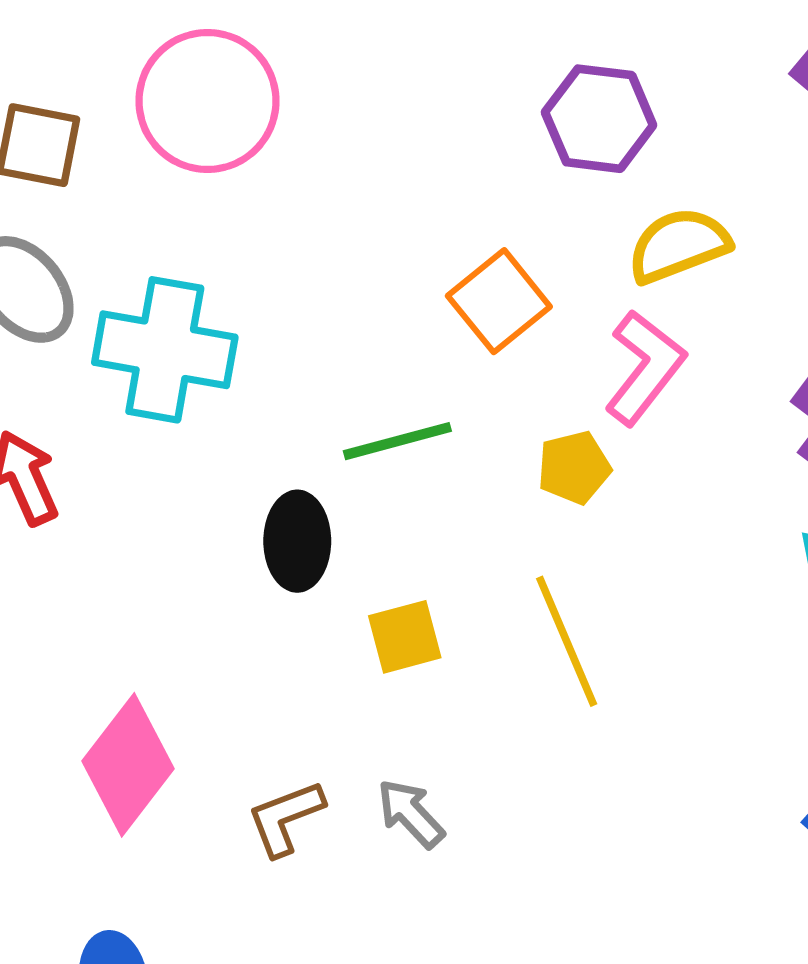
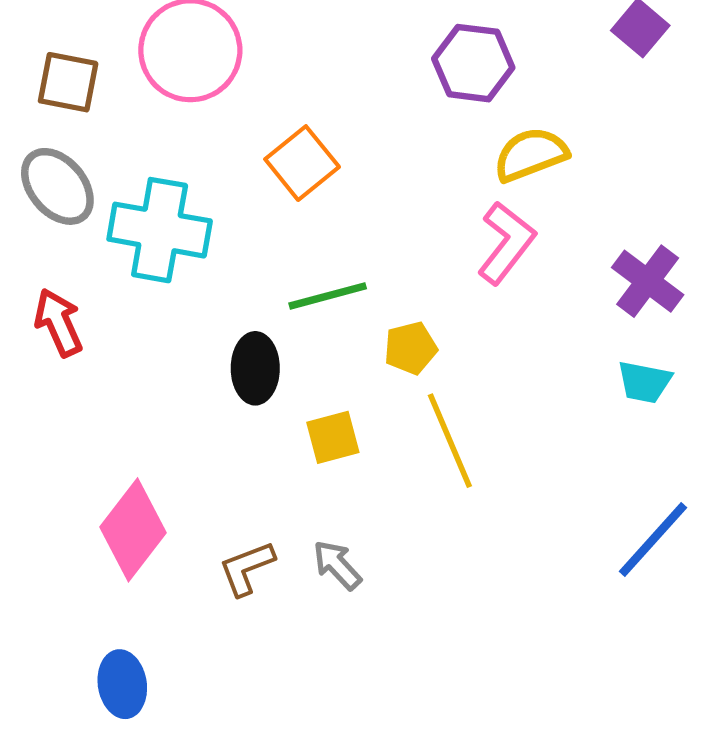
orange square: (499, 301) -> (302, 163), moved
yellow pentagon: (574, 468) -> (411, 348), moved

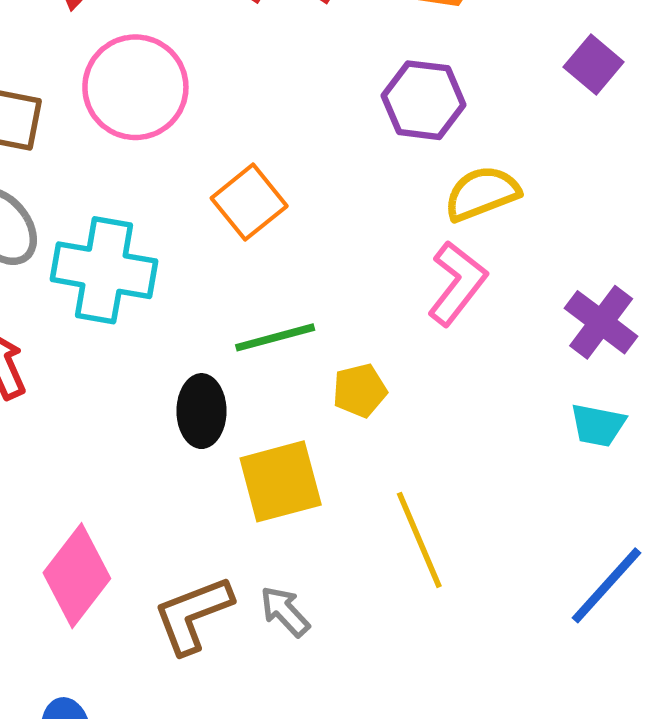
yellow square: (333, 437) -> (281, 481), size x1.5
yellow line: (450, 441) -> (419, 540), moved
brown L-shape: (247, 568) -> (193, 615), size x1.4

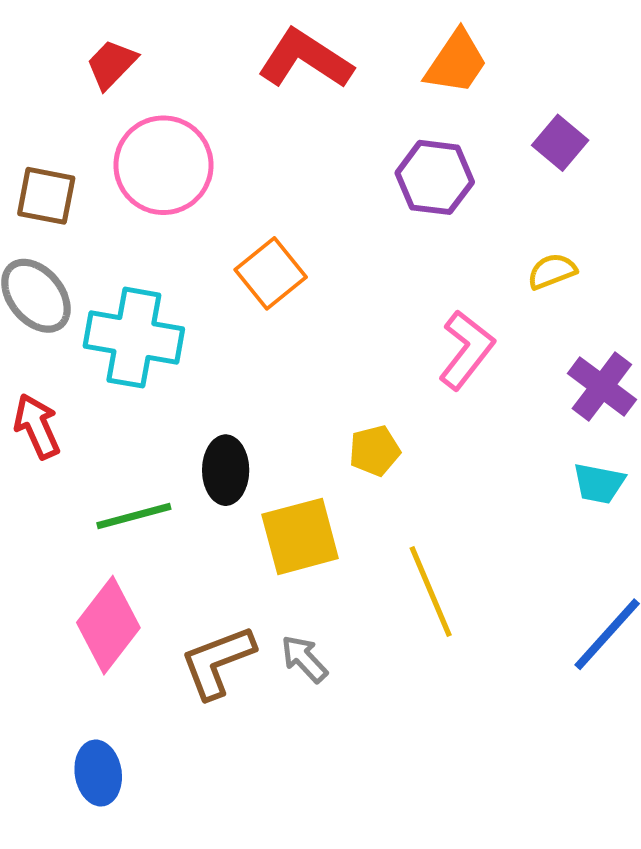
purple square: (594, 65) -> (560, 143), moved
yellow semicircle: (482, 193) -> (552, 271), moved, size x0.7
green line: (275, 337) -> (134, 516), moved

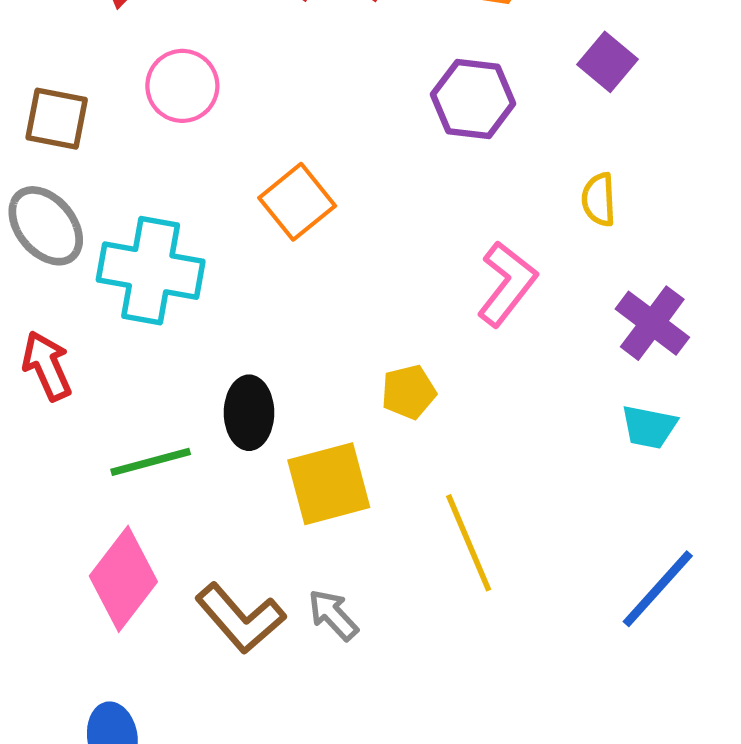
pink circle: (163, 165) -> (182, 86), size x0.7
yellow semicircle: (552, 271) -> (599, 200), turned -72
brown L-shape: (218, 662) -> (240, 618), turned -110

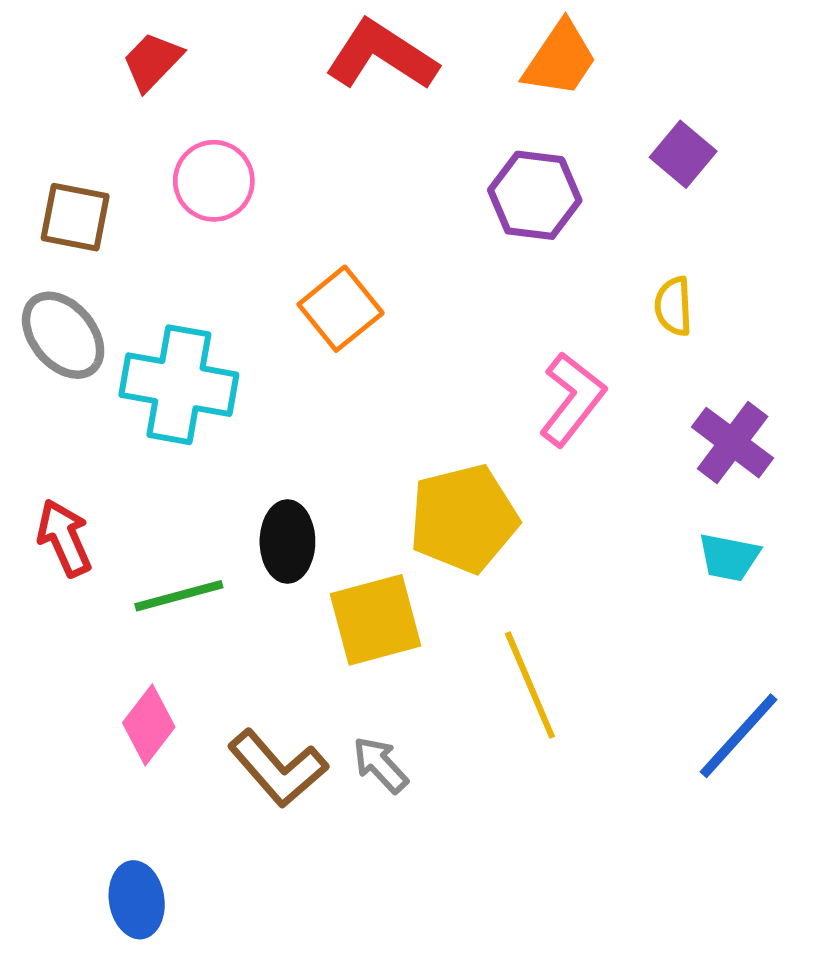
red arrow: (47, 366) -> (64, 538), moved
yellow pentagon: (409, 392) -> (464, 519), size x1.8
pink diamond: (123, 579) -> (149, 725), size x0.7

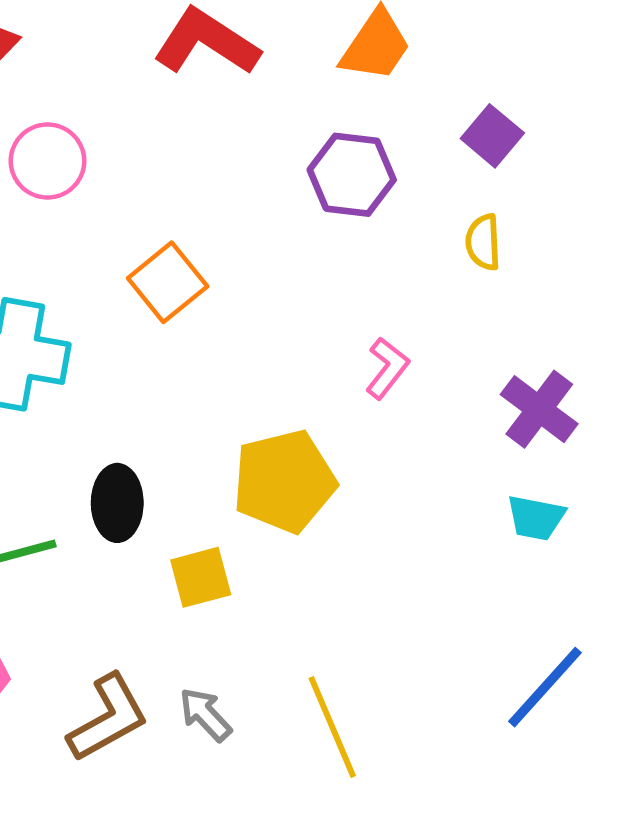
yellow semicircle: (673, 306) -> (483, 242), moved
pink L-shape: (572, 399) -> (387, 368), size x0.7
yellow square: (375, 620) -> (201, 577), size x0.7
yellow line: (530, 685) -> (332, 727), moved
brown L-shape: (278, 768) -> (108, 718), turned -78

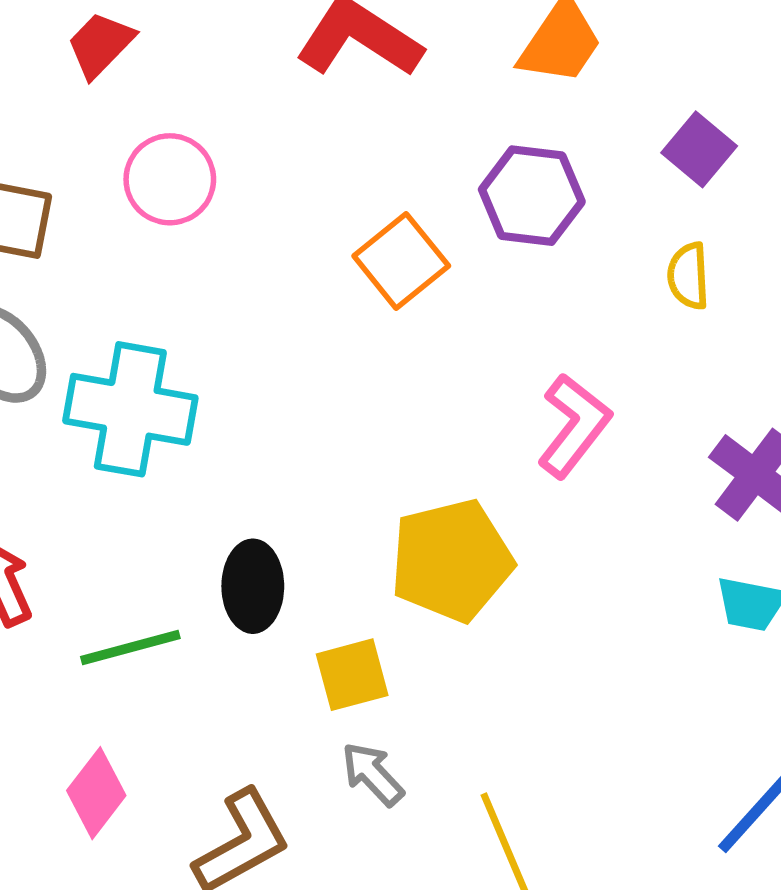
orange square: (168, 282) -> (401, 261), moved
pink L-shape: (387, 368) -> (574, 426), size x1.4
gray arrow: (205, 715) -> (373, 774), moved

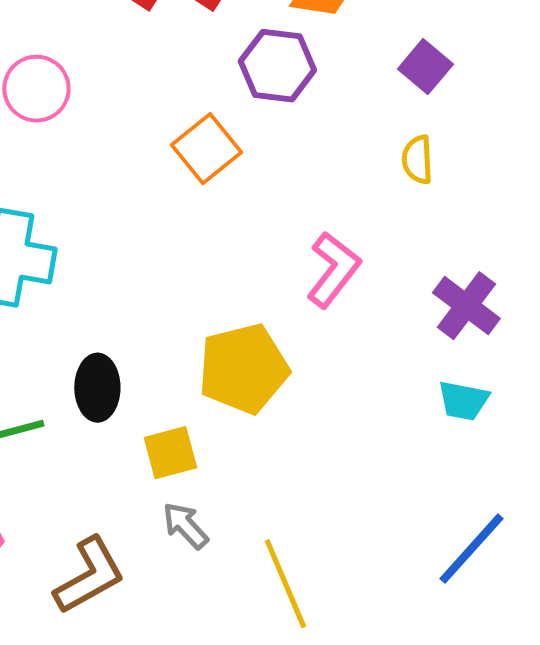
purple hexagon: (532, 196) -> (277, 66), moved

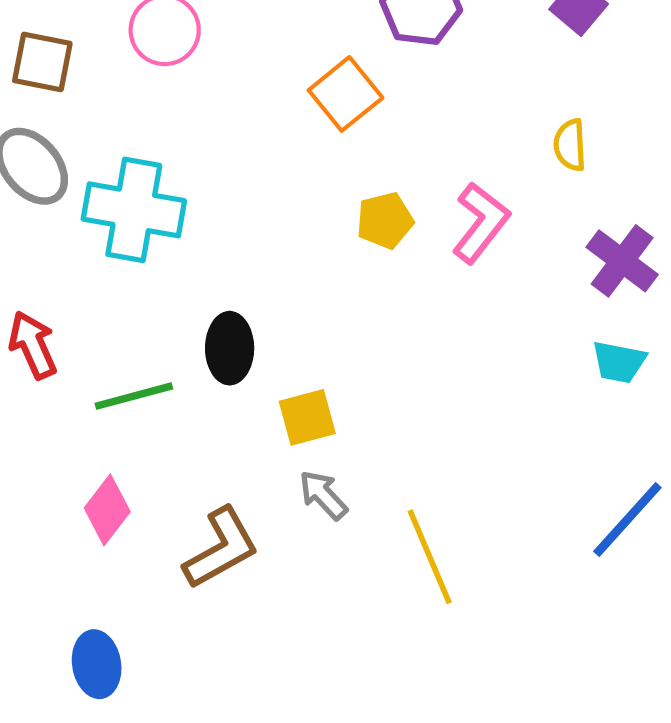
yellow semicircle: (417, 160) -> (570, 145), moved
yellow pentagon: (243, 369) -> (385, 221), moved, size x0.6

